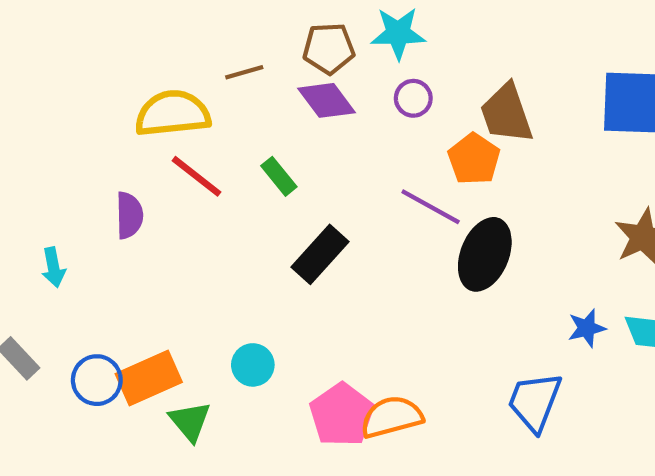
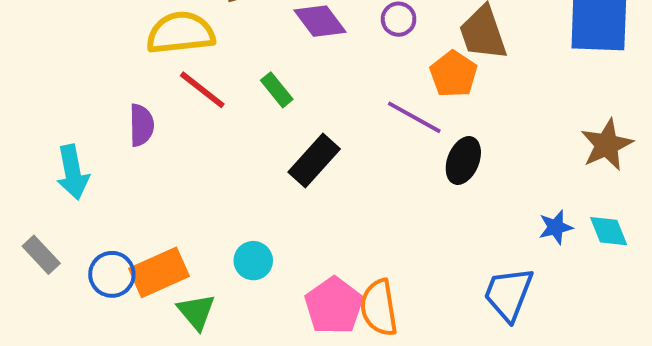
black ellipse: (485, 254) -> (463, 160), size x0.7
cyan arrow: (53, 267) -> (73, 172), size x1.5
orange semicircle: (392, 417) -> (379, 308), turned -84

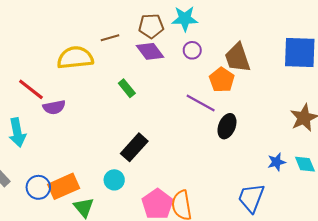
red line: (202, 90) -> (31, 89), moved
purple semicircle: (141, 125) -> (54, 107), turned 80
black rectangle: (314, 160) -> (134, 147), moved

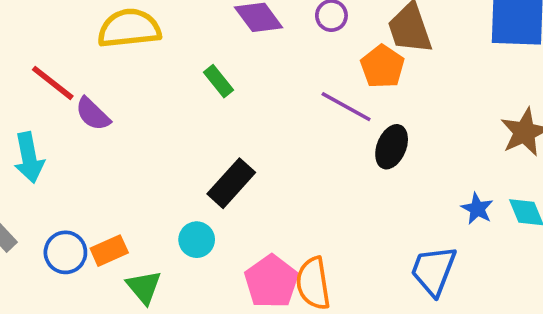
purple semicircle: (54, 107) -> (93, 114), turned 55
blue star: (276, 162) -> (477, 209), turned -30
orange rectangle: (64, 186) -> (109, 251), size x0.7

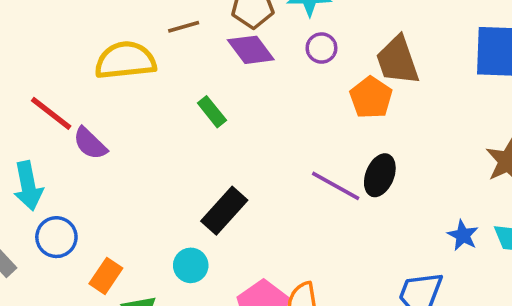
purple line: (346, 107) -> (336, 186), moved
orange rectangle: (109, 251) -> (106, 276), turned -32
blue circle: (65, 252) -> (56, 237), moved

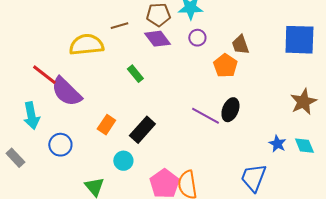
brown trapezoid: (397, 60) -> (240, 45), size x0.7
purple semicircle: (90, 143) -> (66, 92), size x1.6
blue circle: (56, 237) -> (60, 145), moved
orange rectangle: (106, 276) -> (106, 125), moved

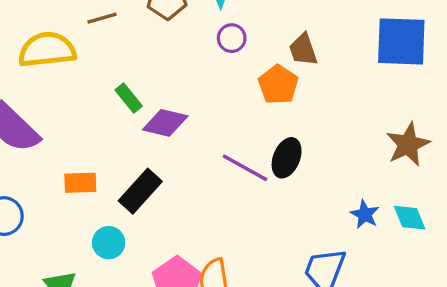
purple diamond: (157, 39) -> (165, 123), moved, turned -40
orange rectangle: (106, 125) -> (80, 183), turned 54

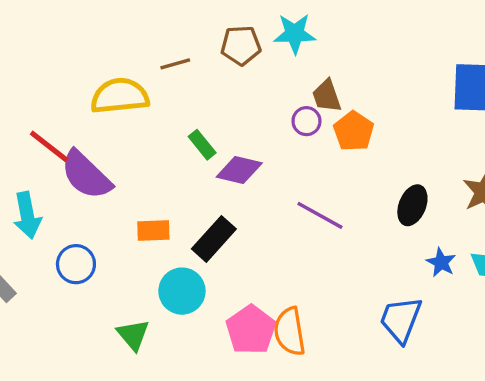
purple circle: (232, 38) -> (306, 121), moved
brown trapezoid: (303, 50) -> (327, 96), moved
black ellipse: (287, 158) -> (412, 205), moved
cyan circle: (109, 243) -> (182, 291), size x1.4

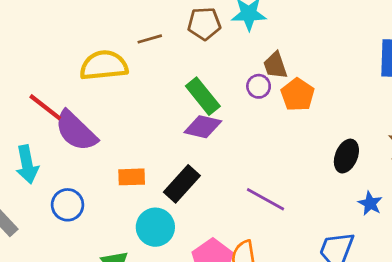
green rectangle: (202, 145) -> (203, 96), moved, size x1.5
purple line: (320, 215) -> (266, 199), moved

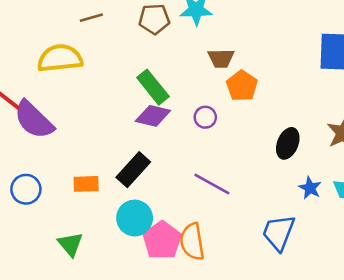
brown line: (150, 39) -> (91, 18), moved
brown trapezoid: (275, 65) -> (221, 58), turned -72
purple circle: (259, 86) -> (205, 117), moved
orange rectangle: (132, 177) -> (86, 184), moved
cyan circle: (155, 227) -> (135, 218), moved

